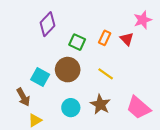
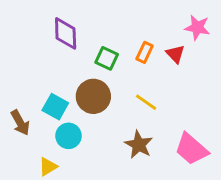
pink star: (143, 20) -> (197, 28), turned 30
purple diamond: (48, 24) -> (66, 33), turned -45
brown arrow: (23, 97) -> (20, 123), moved
cyan circle: (71, 108) -> (68, 136), moved

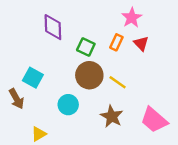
pink star: (197, 28) -> (132, 18), moved, turned 30
brown circle: (93, 96) -> (89, 75), moved
cyan square: (55, 107) -> (33, 78), moved
cyan circle: (68, 136) -> (68, 105), moved

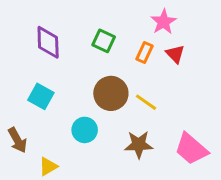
purple diamond: (53, 27) -> (48, 42), moved
green square: (86, 47) -> (104, 41), moved
brown arrow: (16, 99) -> (17, 140), moved
brown star: (112, 116) -> (139, 145), turned -30

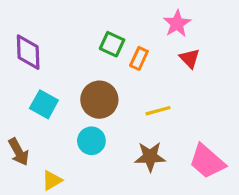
purple diamond: (48, 42) -> (28, 52), moved
orange rectangle: (145, 52) -> (139, 58), moved
brown circle: (111, 93) -> (99, 100), moved
yellow line: (146, 102) -> (158, 111), turned -50

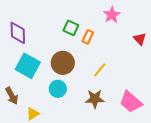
red triangle: (190, 58) -> (140, 39), moved
cyan square: (44, 104) -> (28, 66), size x1.4
yellow line: (158, 111) -> (100, 70), turned -35

